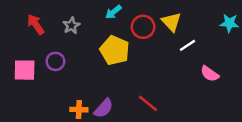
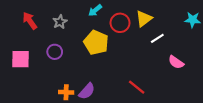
yellow triangle: (171, 22) -> (144, 19), turned 36
purple circle: (55, 61) -> (55, 52), moved
red line: (148, 103) -> (137, 87), moved

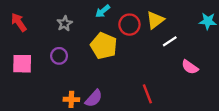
red arrow: (30, 21) -> (19, 22), moved
red line: (137, 87) -> (147, 94), turned 30

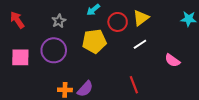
white line: (170, 41) -> (140, 44), moved
yellow pentagon: (104, 46) -> (94, 41), turned -30
purple circle: (59, 56) -> (54, 50), size x1.6

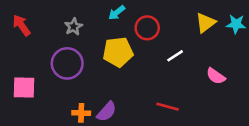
yellow triangle: (141, 18) -> (206, 23), moved
pink square: (20, 57) -> (24, 88), moved
red line: (134, 85) -> (167, 107), turned -54

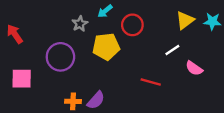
red arrow: (21, 25) -> (15, 34), moved
gray star: (74, 27) -> (80, 24), moved
white line: (175, 56) -> (172, 50), moved
red line: (167, 107) -> (151, 82), moved

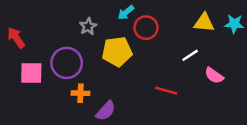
cyan arrow: (105, 11) -> (126, 12), moved
yellow triangle: (185, 20) -> (204, 23), turned 42
pink square: (22, 79) -> (31, 73), moved
orange cross: (73, 101) -> (80, 93), moved

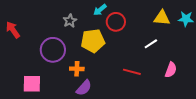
pink square: (31, 73) -> (32, 84), moved
pink semicircle: (214, 76) -> (171, 70), moved, turned -105
orange cross: (80, 93) -> (77, 69), moved

